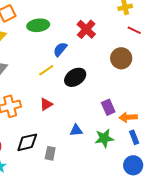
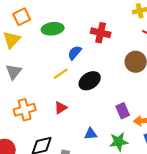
red cross: (86, 29) -> (101, 33), turned -30

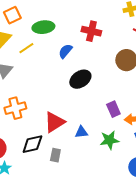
yellow line: (61, 74) -> (26, 48), moved
red triangle: (61, 108) -> (54, 122), moved, size x1.6

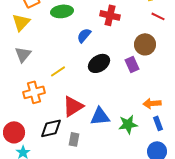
yellow line: (26, 48) -> (58, 71), moved
purple rectangle: (113, 109) -> (132, 64), moved
blue triangle: (81, 132) -> (100, 116), size x1.5

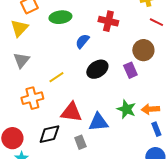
red triangle: (73, 106) -> (71, 112), turned 40
green star: (128, 124) -> (126, 109), moved, turned 30
gray rectangle: (74, 139) -> (80, 142), moved, turned -32

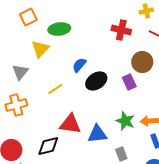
red cross: (108, 21) -> (121, 30), moved
yellow triangle: (19, 28) -> (40, 49), moved
blue semicircle: (82, 41) -> (79, 65), moved
orange cross: (32, 98) -> (16, 105), moved
gray rectangle: (80, 142) -> (121, 154), moved

